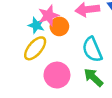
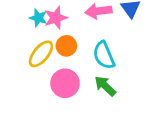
cyan star: (36, 25) -> (38, 18), moved
orange circle: (59, 26) -> (66, 46), moved

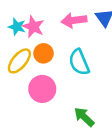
pink star: (56, 18) -> (33, 27), turned -30
green arrow: (105, 86) -> (84, 117), moved

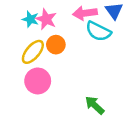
cyan semicircle: (79, 62) -> (98, 31), moved, turned -40
pink circle: (42, 89) -> (38, 81), moved

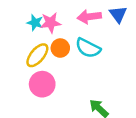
pink star: (46, 19) -> (51, 23), turned -30
cyan semicircle: (98, 31) -> (88, 48), moved

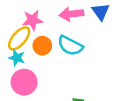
cyan star: (35, 23) -> (17, 58), moved
yellow ellipse: (37, 55) -> (19, 38), moved

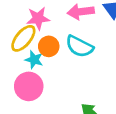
cyan star: (17, 58) -> (34, 60), moved

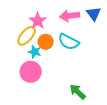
pink star: (38, 18) -> (38, 21), turned -30

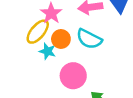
pink circle: (31, 72) -> (73, 76), moved

